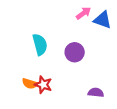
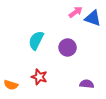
cyan semicircle: (40, 44) -> (36, 40), turned -138
orange semicircle: (30, 84) -> (11, 85), moved

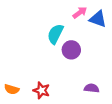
cyan semicircle: (36, 40) -> (55, 34), moved
red star: (39, 77) -> (41, 90), moved

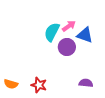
pink arrow: (80, 13) -> (69, 26), moved
blue triangle: (98, 19) -> (85, 35), moved

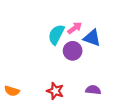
red star: (39, 85) -> (55, 91), moved

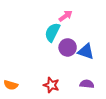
pink arrow: (75, 28) -> (66, 16), moved
blue triangle: (92, 38) -> (86, 52), moved

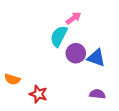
orange semicircle: (11, 85) -> (12, 79), moved
red star: (51, 85) -> (38, 94), moved

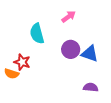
cyan semicircle: (59, 36) -> (37, 34), moved, turned -42
red star: (38, 94) -> (22, 62), moved

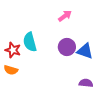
cyan semicircle: (37, 34) -> (30, 42), moved
red star: (22, 62) -> (13, 50), moved

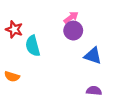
purple circle: (67, 47) -> (73, 31), moved
red star: (13, 50) -> (14, 29), moved

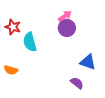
blue triangle: (93, 56) -> (88, 62), moved
purple semicircle: (94, 91) -> (77, 83), moved, turned 32

